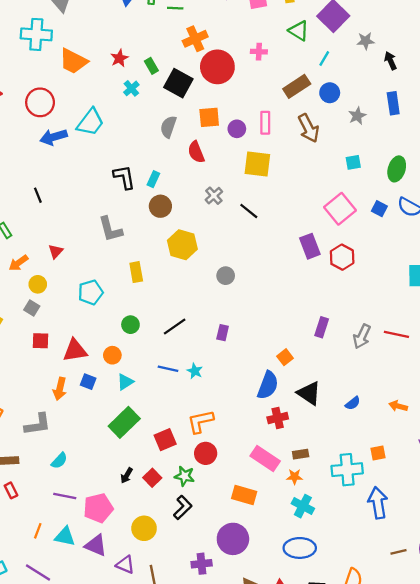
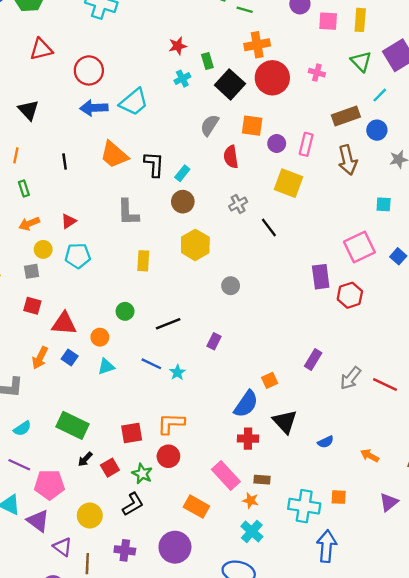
orange trapezoid: (73, 61) -> (114, 155), moved
cyan pentagon: (91, 292) -> (78, 256), moved
gray square: (32, 308) -> (32, 271), turned 35
green rectangle: (124, 422) -> (72, 425), moved, turned 56
purple cross: (202, 564) -> (125, 550), moved

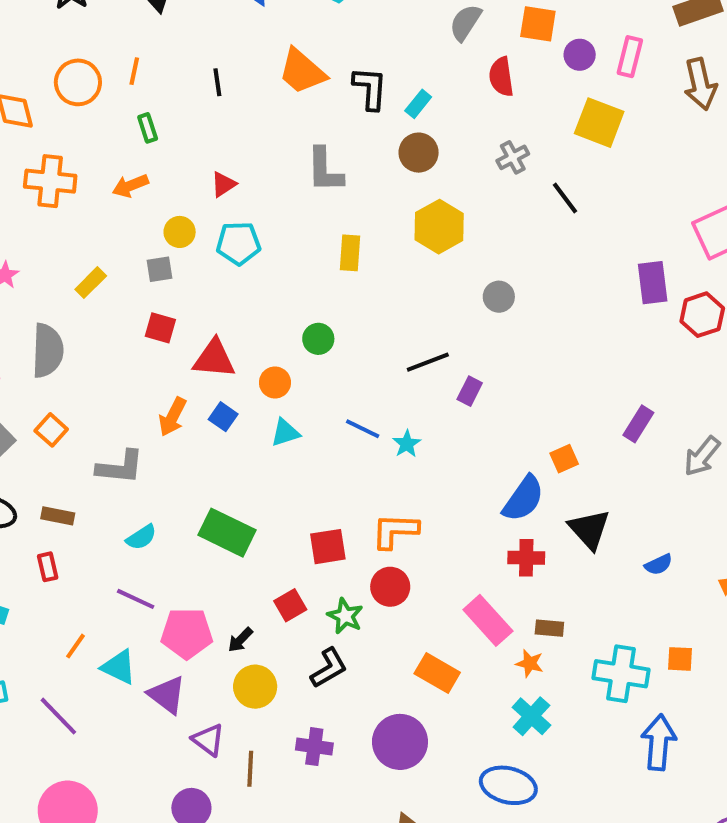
orange arrow: (29, 224) -> (130, 186), moved
black line: (168, 324) -> (428, 362), moved
black arrow: (85, 459) -> (240, 640), moved

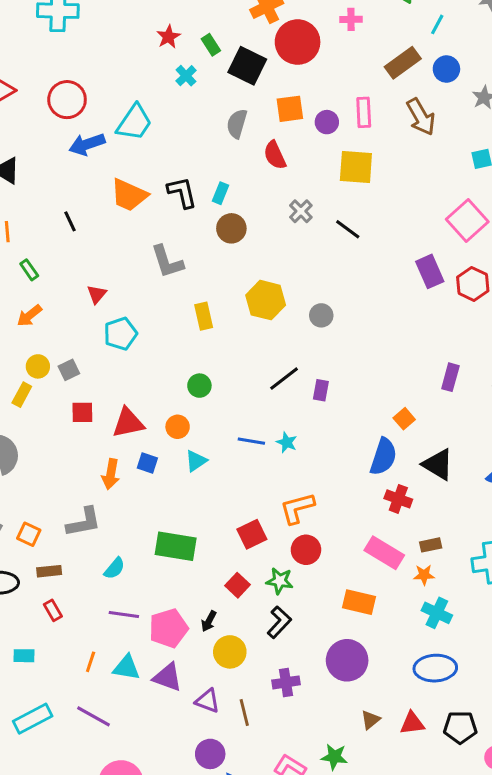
yellow hexagon: (439, 227) -> (266, 300), moved
yellow circle: (180, 232) -> (38, 366), moved
orange square: (51, 430) -> (29, 534), moved
red cross: (526, 558) -> (398, 499), turned 36

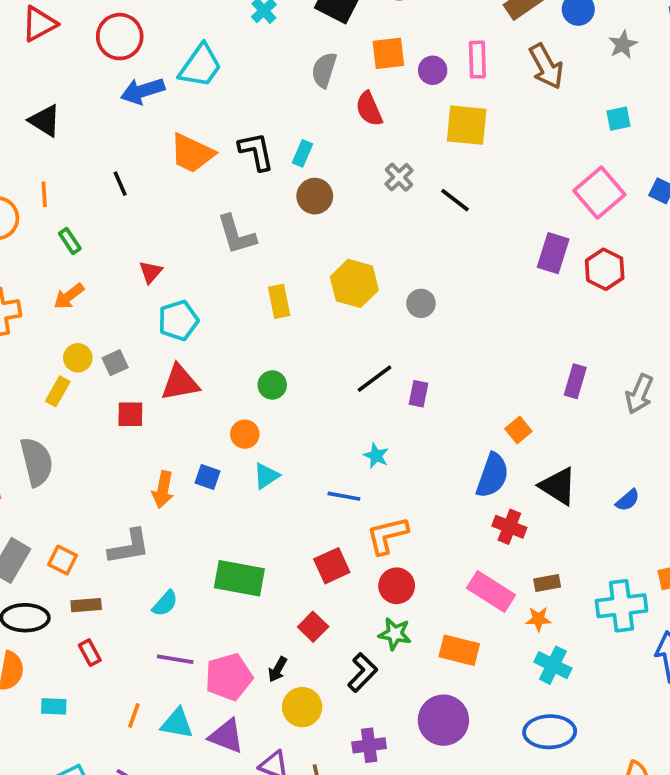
purple rectangle: (430, 271) -> (553, 253), turned 40
red triangle: (128, 423) -> (180, 383), moved
blue line: (251, 441) -> (344, 496), moved
green star: (280, 581) -> (395, 634), moved

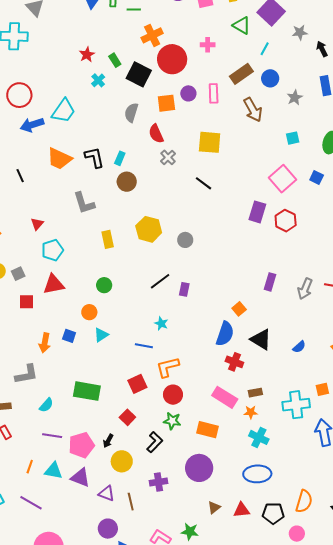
pink rectangle: (477, 60) -> (214, 93), moved
purple circle: (433, 70) -> (188, 93), moved
gray cross: (399, 177) -> (168, 157), moved

